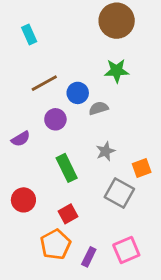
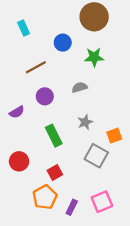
blue circle: (78, 93) -> (63, 43), moved

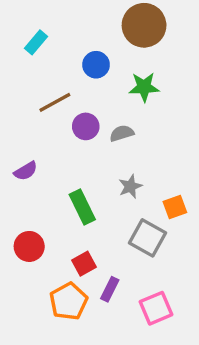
cyan rectangle: (24, 28) -> (36, 42), turned 64
purple circle: (45, 96) -> (86, 126), moved
purple rectangle: (72, 207) -> (110, 289), moved

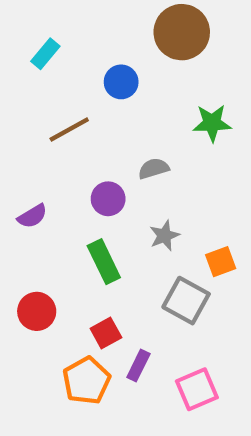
green star: (144, 87) -> (212, 123), moved
purple circle: (86, 126) -> (108, 199), moved

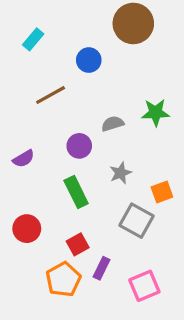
green star: (212, 123) -> (156, 113), moved

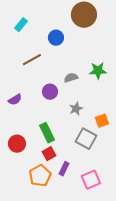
green rectangle: (76, 192) -> (47, 133), moved

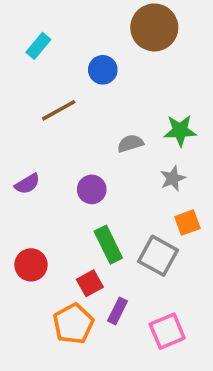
purple circle: (50, 92) -> (92, 189), moved
gray star: (76, 109) -> (173, 178), moved
green rectangle: (47, 133) -> (108, 245), moved

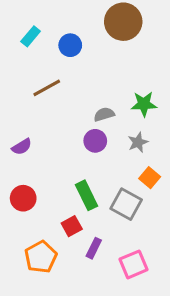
blue circle: (103, 70) -> (70, 45), moved
purple circle: (92, 189) -> (95, 141), moved
orange square: (187, 223) -> (150, 178), turned -30
red circle: (31, 265) -> (23, 198), moved
orange pentagon: (73, 324) -> (41, 257), moved

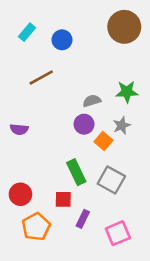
brown circle: (123, 22) -> (124, 27), moved
purple semicircle: (22, 147) -> (19, 129), turned 36
orange square: (150, 178) -> (104, 141), moved
red circle: (23, 198) -> (20, 194), moved
red square: (72, 226) -> (63, 199), turned 30

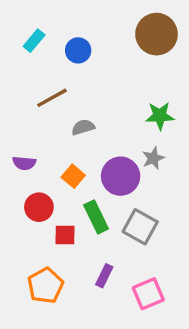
gray semicircle: (92, 101) -> (83, 127), moved
purple circle: (84, 124) -> (121, 176), moved, size x1.5
orange square: (104, 141) -> (73, 176), moved
red circle: (20, 194) -> (39, 207), moved
red square: (63, 199) -> (65, 235), moved

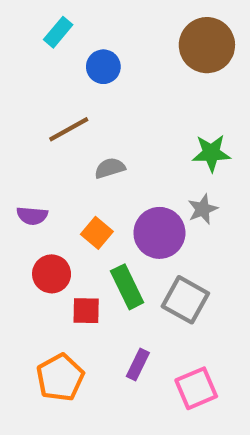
cyan rectangle: (34, 41) -> (58, 32), moved

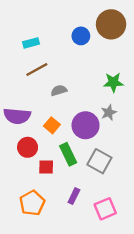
cyan rectangle: (58, 32) -> (31, 43), moved, turned 35
blue circle: (103, 67) -> (81, 36), moved
purple semicircle: (32, 216) -> (17, 116), size x1.6

